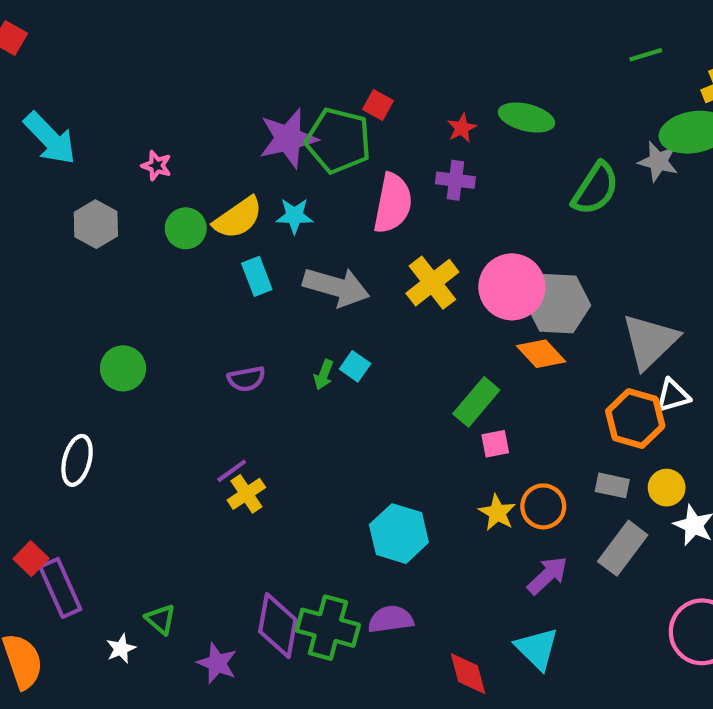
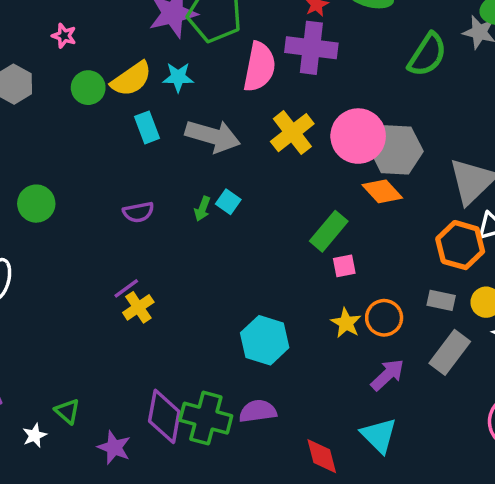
purple cross: (455, 180) -> (311, 48), size x1.6

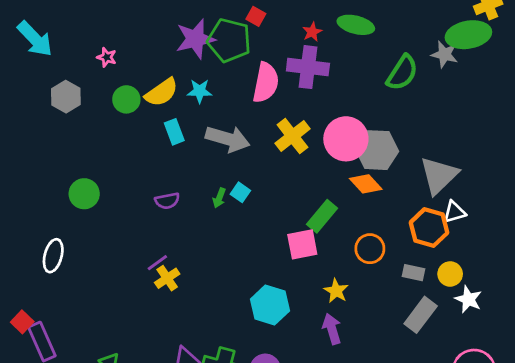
pink square: (344, 266) -> (302, 244), moved, size x1.6
orange circle: (384, 318) -> (370, 249), moved
purple arrow: (388, 375) -> (332, 329), moved, turned -64

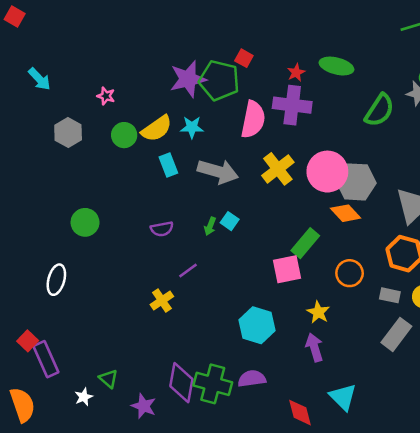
cyan arrow: (35, 39) -> (39, 79), size x0.7
purple line: (157, 263) -> (188, 271), moved

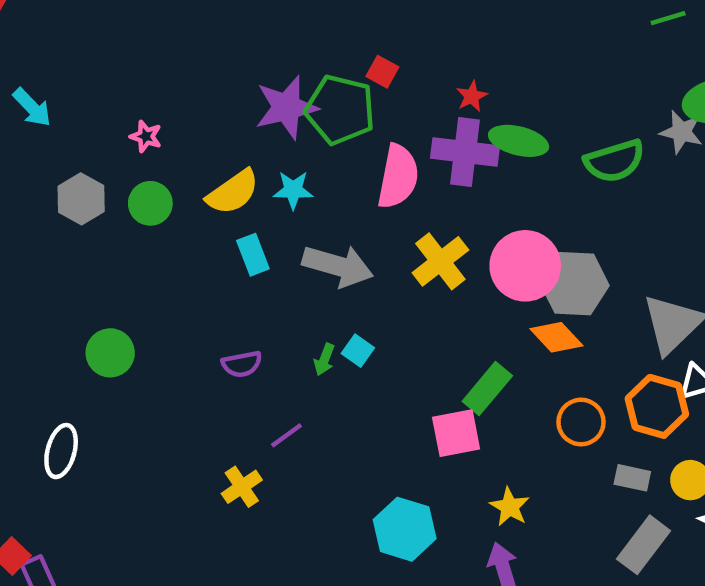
green ellipse: (336, 66) -> (519, 141), moved
green semicircle: (379, 110) -> (614, 161), turned 40
green circle: (124, 135) -> (150, 203), moved
orange circle: (350, 273) -> (581, 422), moved

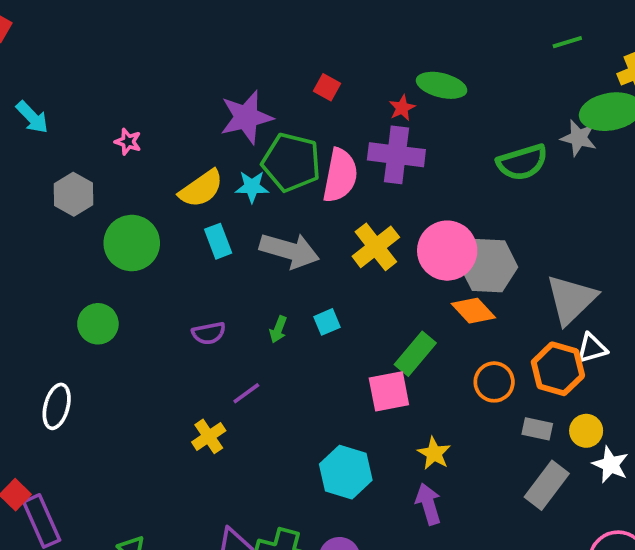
green pentagon: (340, 110) -> (291, 162), moved
green ellipse: (519, 141) -> (442, 85), moved
green circle: (150, 203) -> (132, 243), moved, size x1.5
cyan square: (358, 351) -> (327, 322), moved, turned 32

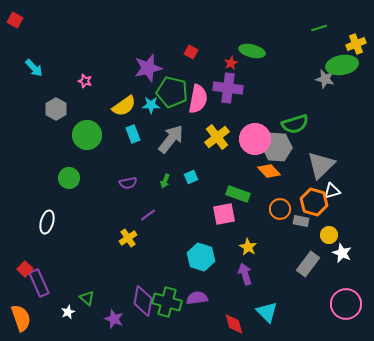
green semicircle: (522, 162) -> (295, 124), moved
gray arrow: (289, 251) -> (171, 139), turned -68
green rectangle: (415, 354) -> (238, 194), turned 70
gray rectangle: (537, 429) -> (301, 221), moved

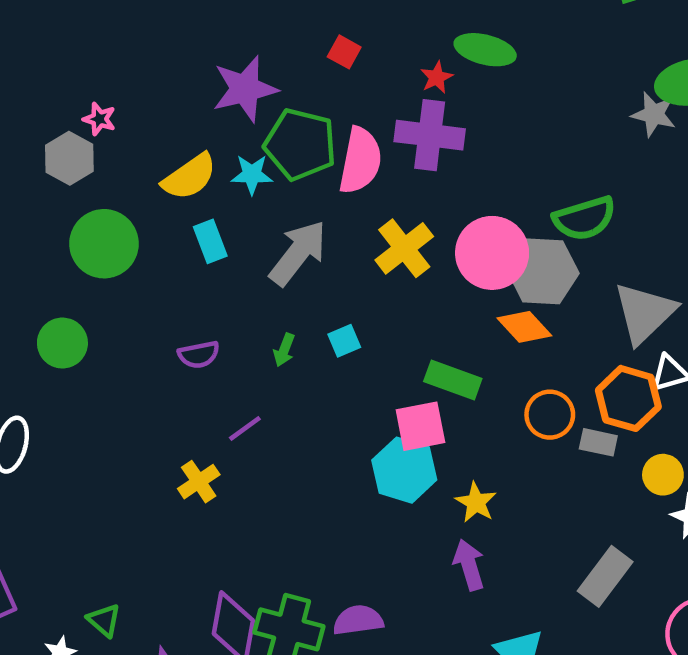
gray hexagon: (56, 109) -> (69, 158), moved
cyan hexagon: (201, 257) -> (404, 470), moved
gray rectangle: (308, 264) -> (605, 576), moved

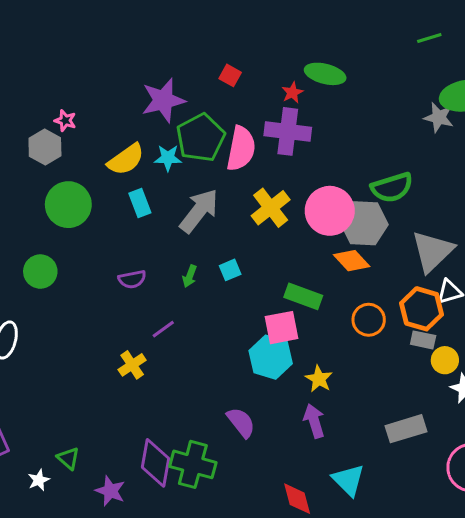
green pentagon: (300, 144) -> (201, 138), turned 30
gray rectangle: (598, 442) -> (423, 340), moved
gray rectangle: (605, 576) -> (406, 429), turned 36
purple semicircle: (358, 620) -> (241, 422), moved, turned 60

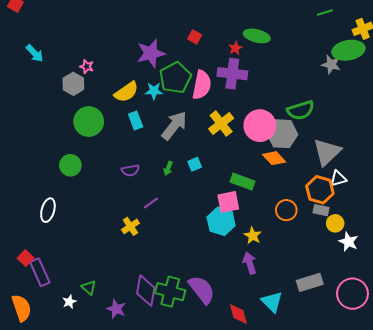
orange circle: (369, 320) -> (286, 210), moved
purple semicircle: (241, 422) -> (202, 290), moved, size x1.4
gray rectangle: (406, 429) -> (310, 282), moved

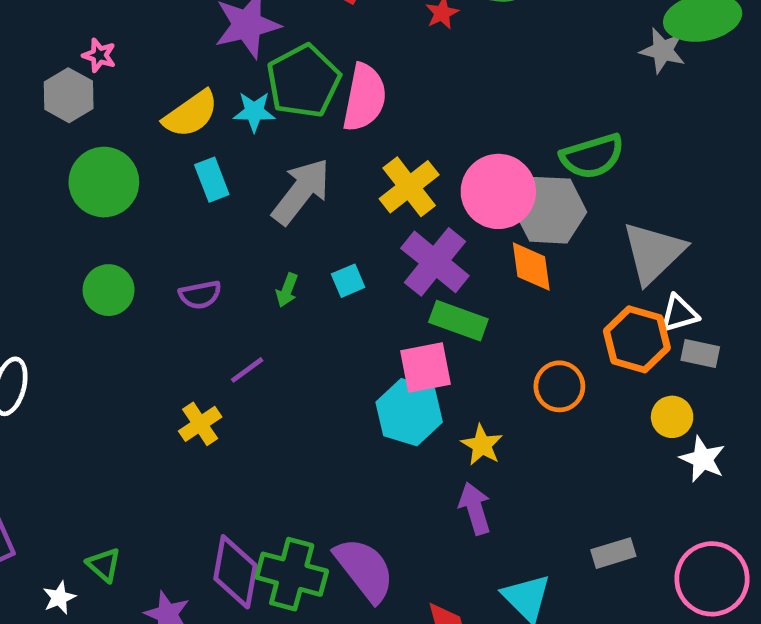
purple cross: (232, 74) -> (435, 262), moved, turned 32
orange diamond: (274, 158) -> (531, 267), turned 35
green circle: (70, 165) -> (109, 290), moved
gray rectangle: (321, 210) -> (700, 353), moved
gray rectangle: (310, 282) -> (613, 553), size x0.7

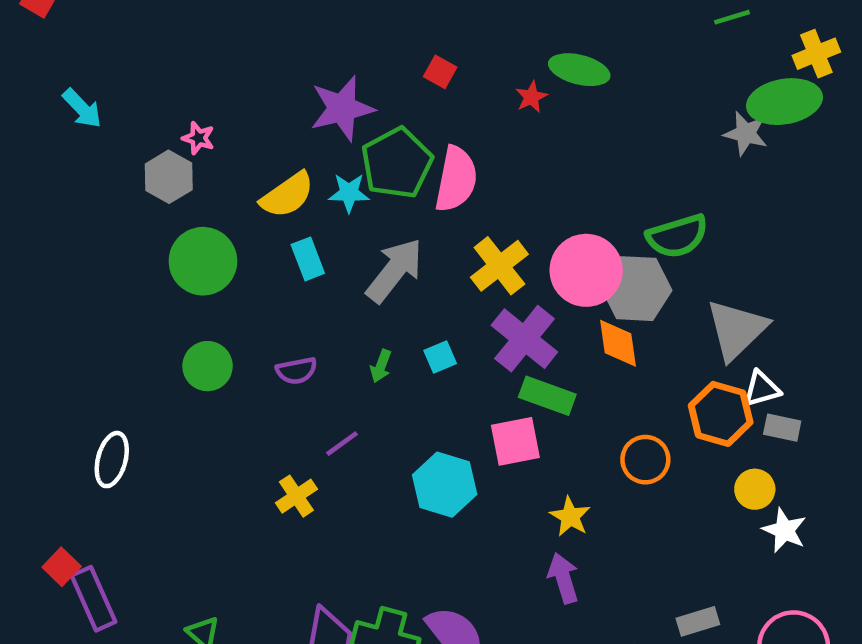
cyan hexagon: (409, 412) -> (445, 485), moved

